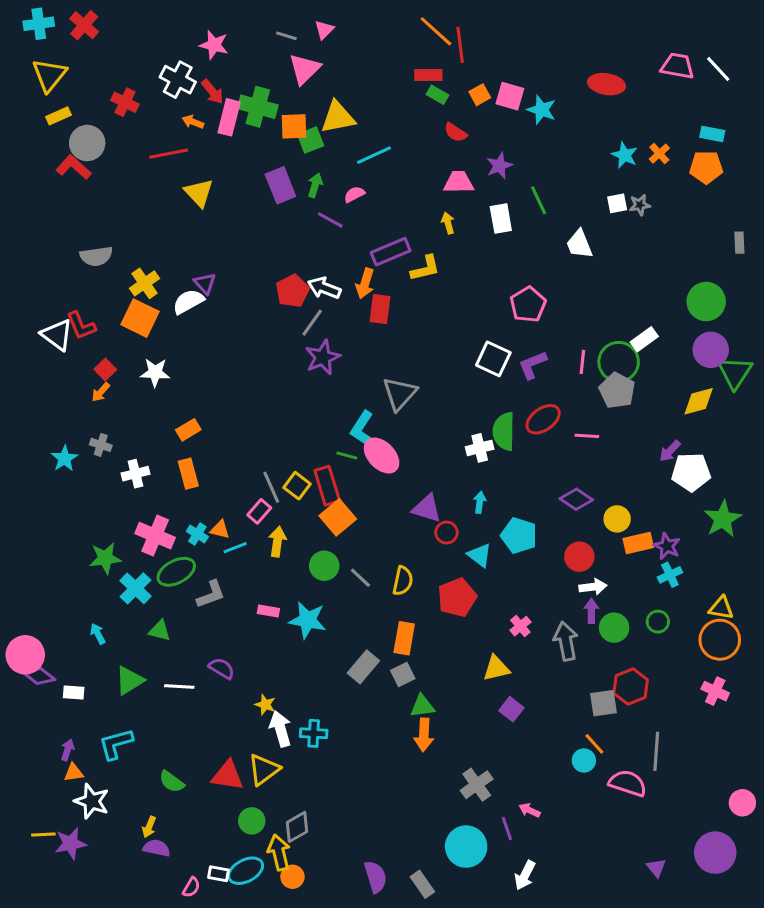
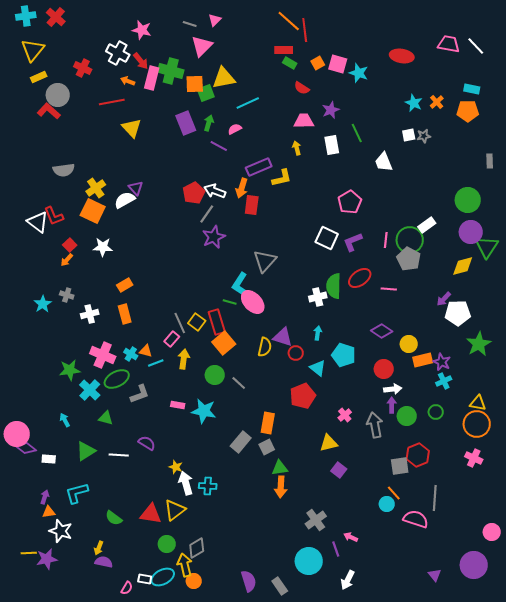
yellow semicircle: (403, 581) -> (265, 347), moved

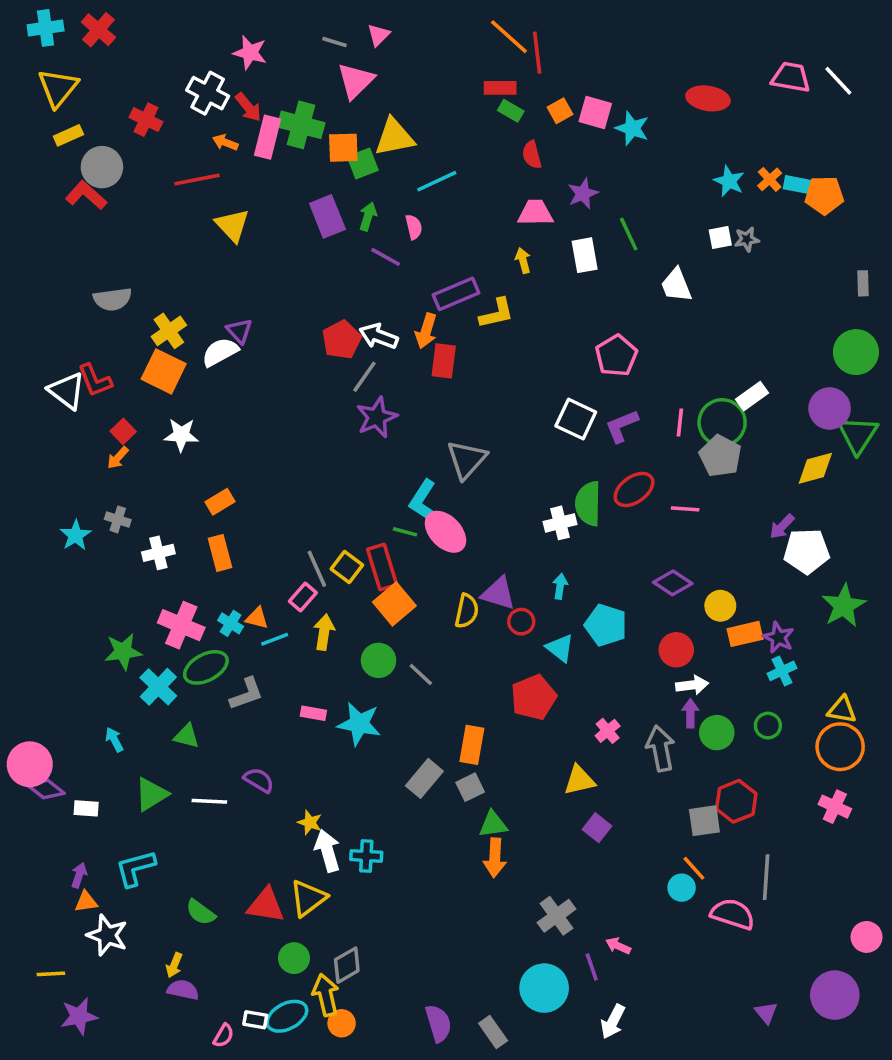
red semicircle: (302, 88) -> (532, 155), turned 42
cyan rectangle: (472, 89) -> (798, 185), moved
pink semicircle: (235, 129) -> (414, 227), turned 104
green circle: (468, 200) -> (856, 352), moved
purple star: (47, 559) -> (79, 1016), moved

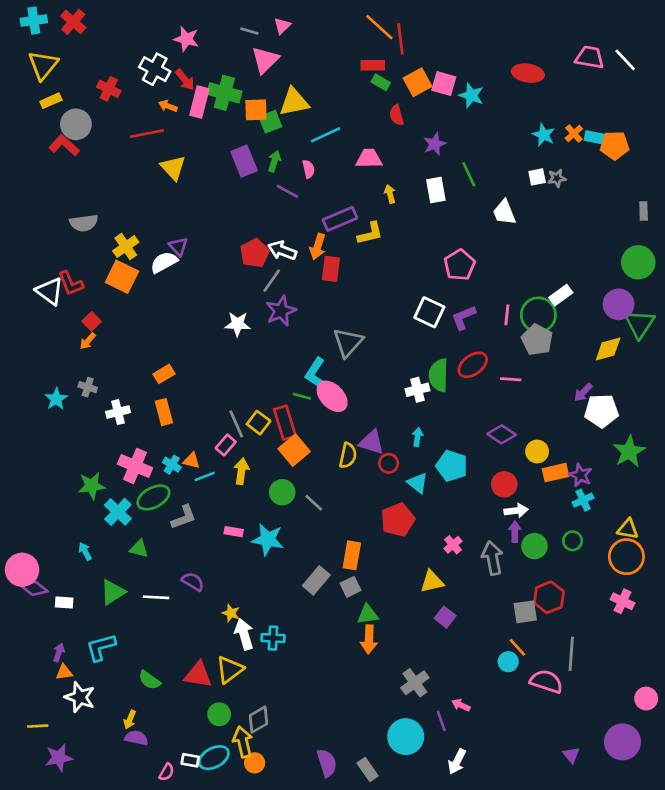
orange square: (560, 111) -> (418, 82), size x1.5
pink trapezoid: (535, 213) -> (369, 158), moved
white star: (181, 435) -> (238, 324), moved

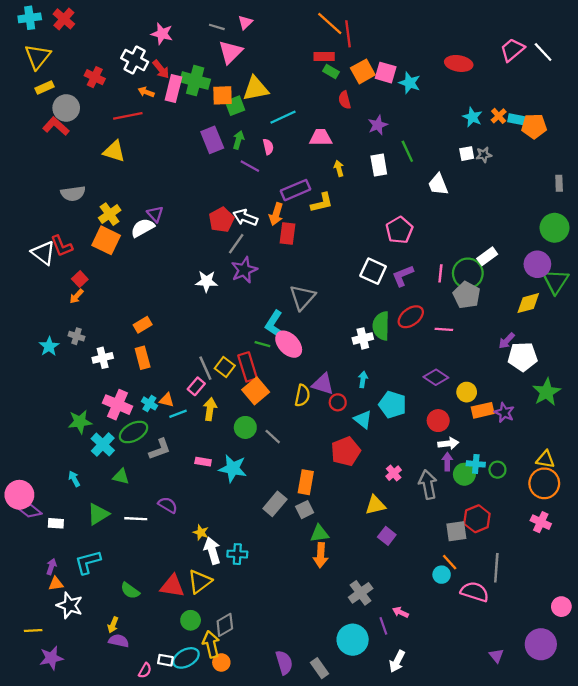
pink trapezoid: (590, 57) -> (512, 50), turned -50
yellow triangle: (173, 168) -> (114, 151), moved, turned -30
cyan cross: (583, 500) -> (476, 464), moved, turned 30

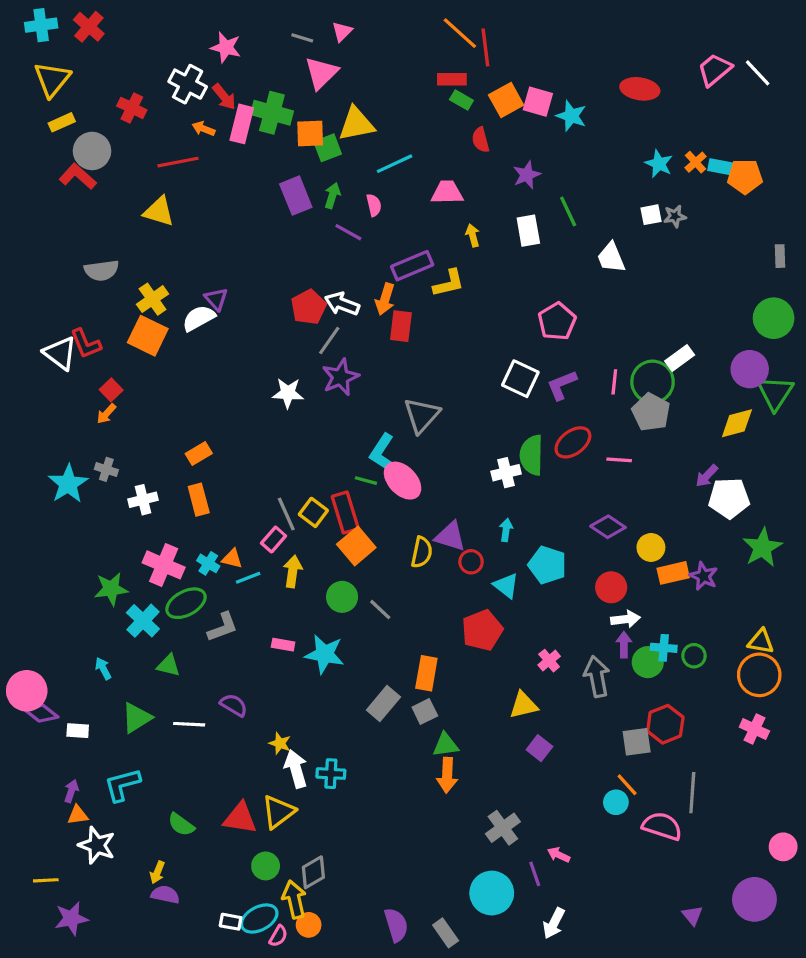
cyan star: (49, 346) -> (68, 484), size x1.4
pink semicircle: (145, 670) -> (278, 936), moved

